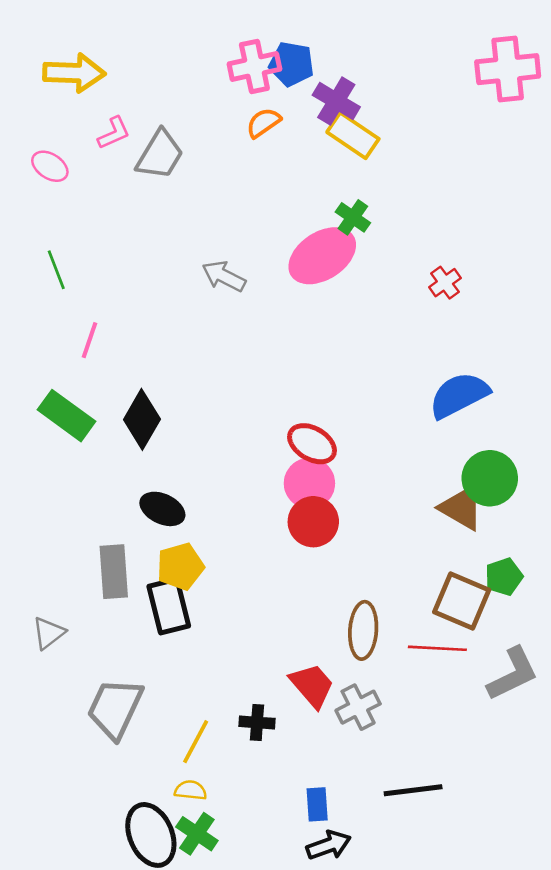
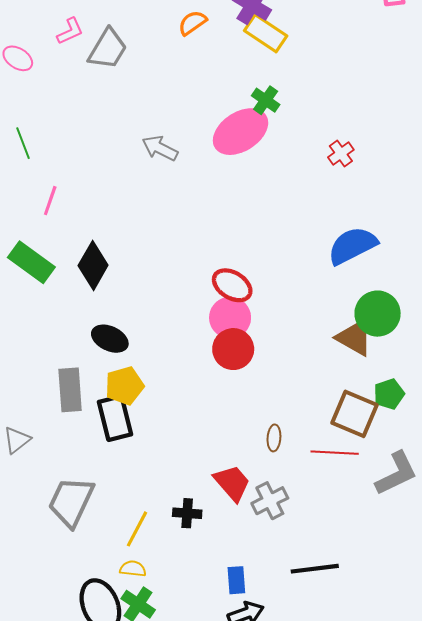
brown ellipse: (363, 630) -> (274, 438), size x0.6

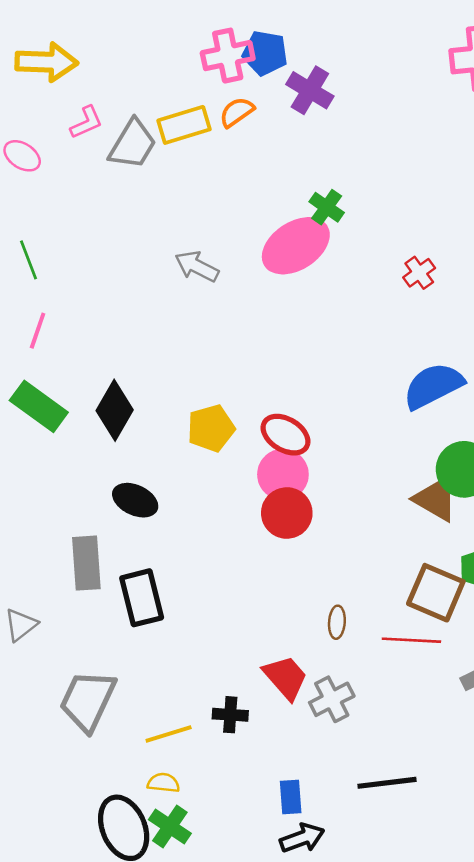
yellow rectangle: (266, 33) -> (184, 125), moved, turned -51
pink line: (50, 201) -> (38, 331), moved
yellow pentagon: (124, 386) -> (211, 428), moved
yellow line: (137, 529) -> (169, 734), turned 45

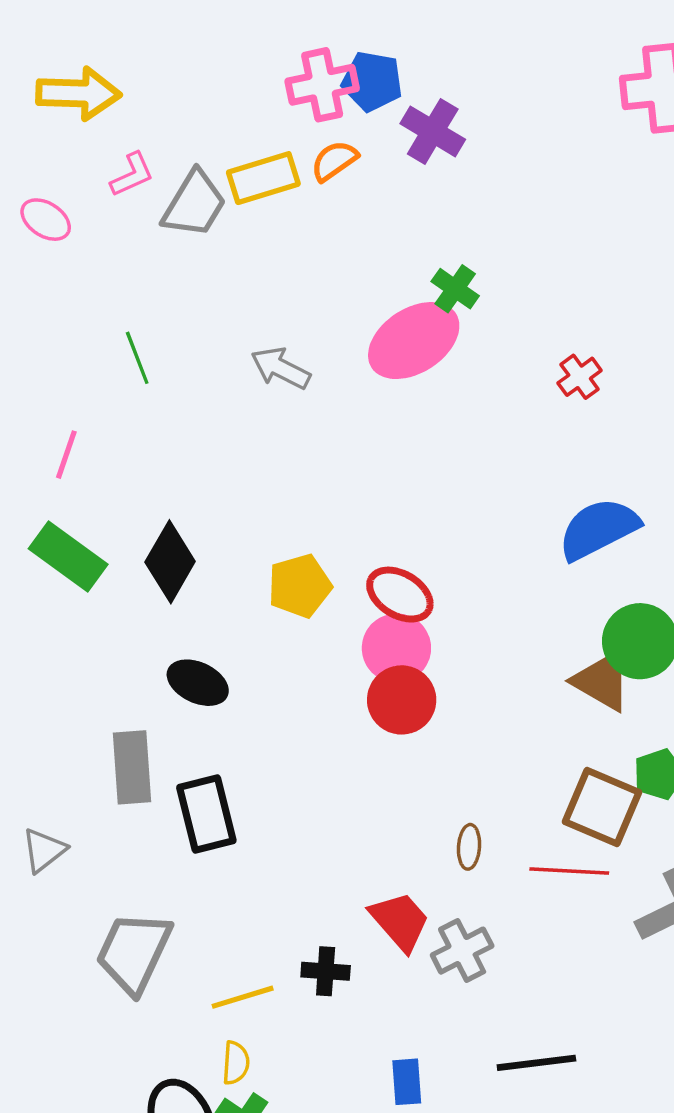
green line: (29, 260) -> (137, 358), moved
yellow semicircle: (163, 783) -> (236, 1063), turned 88

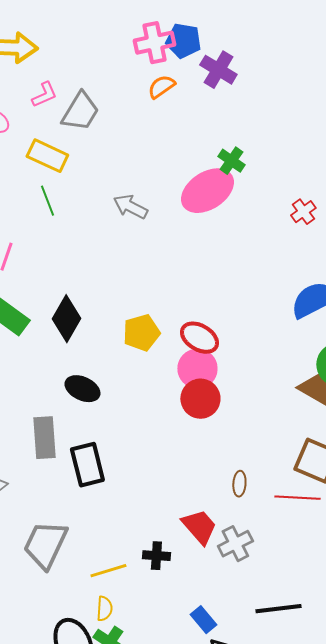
yellow rectangle: (263, 178) -> (47, 156), moved, turned 42
blue rectangle: (407, 1082) -> (203, 620), turned -36

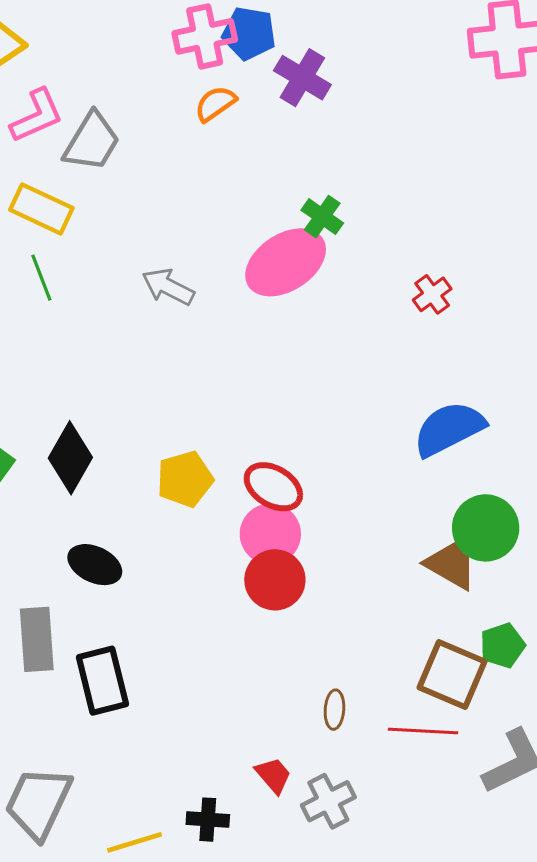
pink L-shape: (44, 95) -> (37, 116), size x1.4
red trapezoid: (199, 527) -> (273, 775), size x0.7

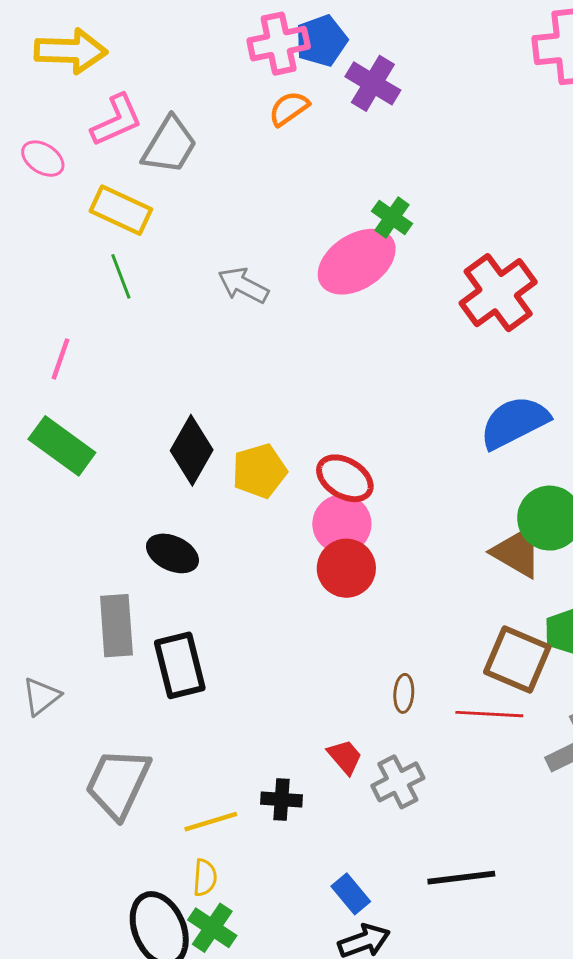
blue pentagon: (249, 33) -> (321, 41), turned -30
red cross: (432, 294) -> (498, 293), size x2.0
black diamond: (70, 458) -> (192, 450), moved

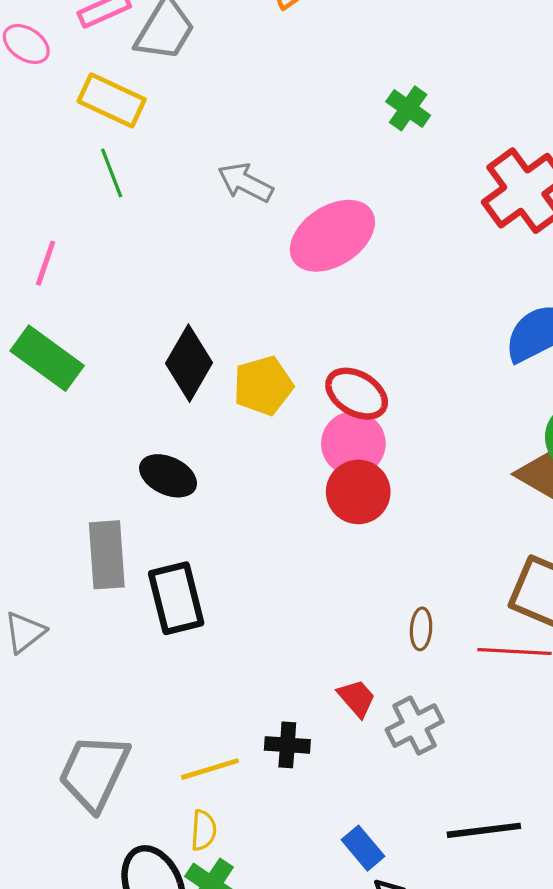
pink ellipse: (357, 262) -> (332, 236), moved
gray trapezoid: (118, 783) -> (94, 772), moved

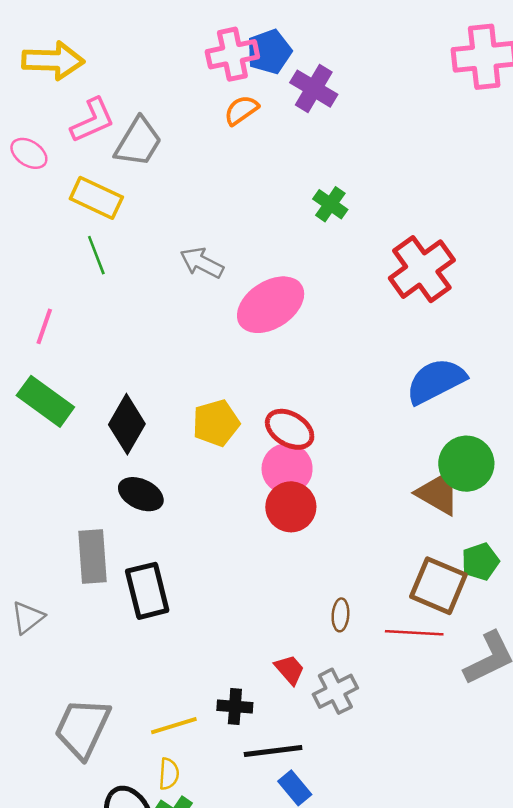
black diamond: (189, 363) -> (127, 424), moved
black line: (484, 830) -> (273, 751), moved

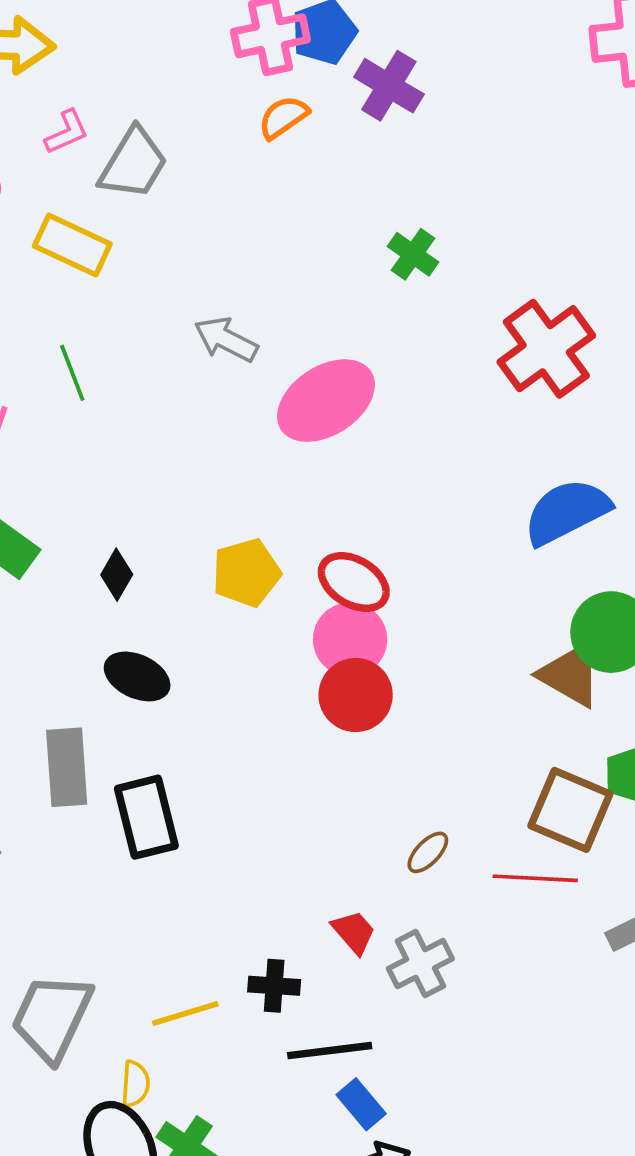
pink L-shape: (93, 120) -> (67, 132), size x0.7
green line: (96, 255) -> (72, 373), moved
black diamond: (127, 424) -> (117, 575), size x0.6
brown ellipse: (340, 615) -> (428, 852), turned 40
yellow semicircle: (169, 774) -> (135, 1084), moved

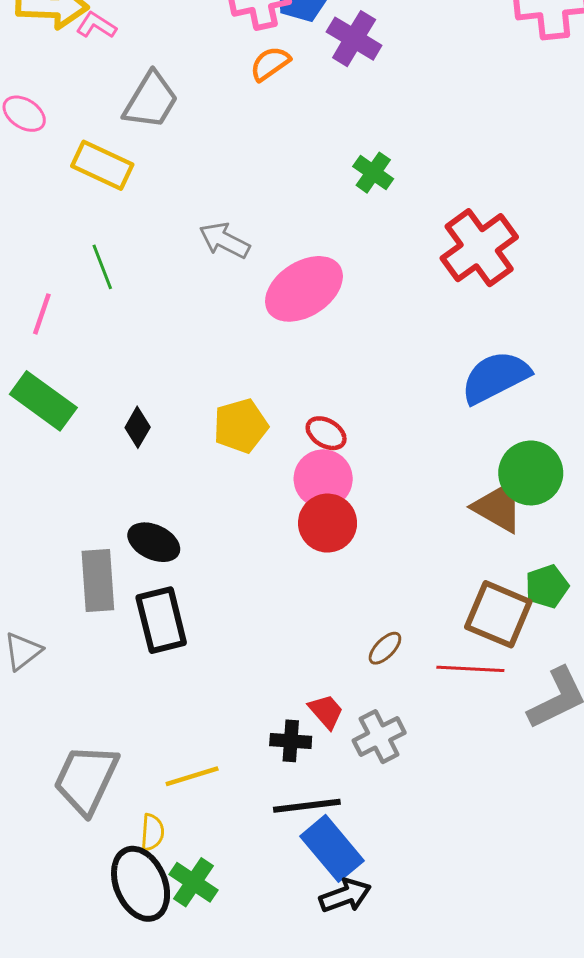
pink L-shape: (67, 132) -> (96, 25), moved, turned -123
red ellipse: (354, 582) -> (326, 433), size x0.7
black ellipse: (137, 676) -> (154, 542), moved
black cross: (274, 986) -> (291, 741), moved
blue rectangle: (361, 1104) -> (332, 848), size x1.6

